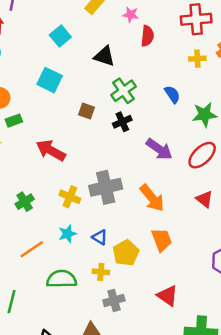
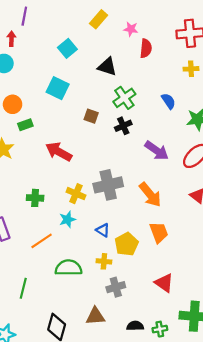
green cross: (25, 202) -> (35, 198), turned 35
cyan star: (67, 234) -> (67, 219), moved

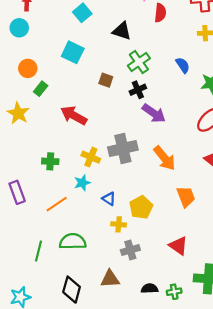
green rectangle: (25, 125) -> (41, 89), turned -32
purple arrow: (157, 151) -> (154, 113), moved
blue triangle: (103, 230) -> (109, 199), moved
orange trapezoid: (159, 232) -> (186, 197), moved
green semicircle: (68, 268) -> (73, 241), moved

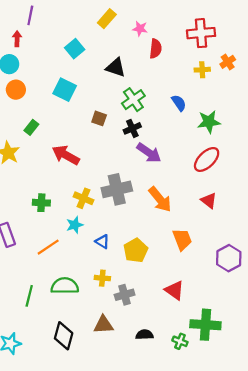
orange circle: (28, 68) -> (16, 90), moved
yellow cross: (119, 224) -> (102, 278), moved
green cross: (174, 292) -> (180, 341), moved, turned 32

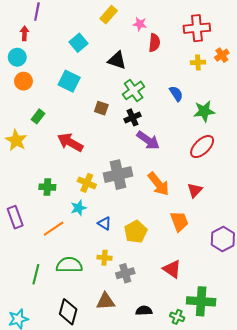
red triangle: (209, 201) -> (195, 190), moved, turned 35

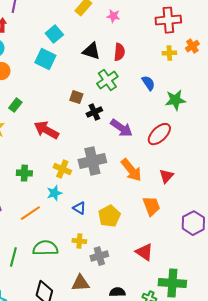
red semicircle: (154, 43) -> (119, 52), moved
cyan square: (69, 81) -> (45, 59), moved
black cross: (133, 117) -> (94, 112), moved
red ellipse: (202, 147) -> (159, 134), moved

